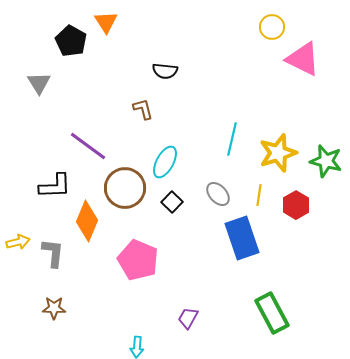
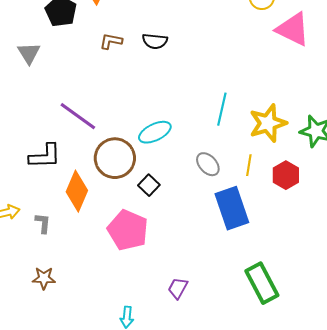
brown L-shape: (143, 109) -> (111, 41), moved, turned -65
cyan ellipse: (165, 162) -> (155, 132), turned 36
black square: (172, 202) -> (149, 185), moved
gray L-shape: (53, 253) -> (43, 223), size x0.7

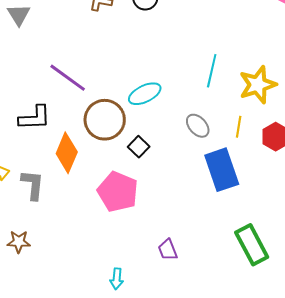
gray L-shape: (43, 223) -> (33, 185), size x1.5
brown star: (44, 278) -> (19, 242), moved
purple trapezoid: (178, 288) -> (168, 250), turned -50

